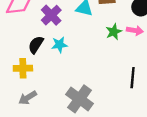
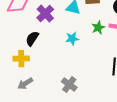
cyan star: (59, 45) -> (72, 39), moved
gray cross: (80, 99) -> (69, 85), size x0.7

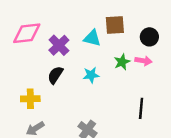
black semicircle: (32, 39) -> (55, 75), moved

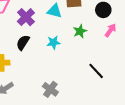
pink arrow: (143, 61) -> (110, 30), moved, turned -64
black line: (141, 108) -> (96, 71), turned -48

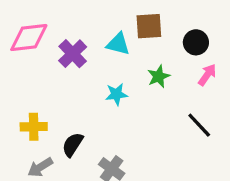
black semicircle: (23, 42) -> (73, 145), moved
black line: (96, 71) -> (199, 125), moved

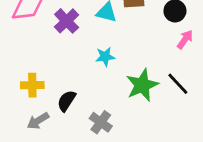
green star: (159, 76) -> (142, 85), moved, size x1.6

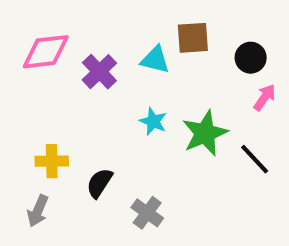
cyan star: (105, 57) -> (153, 121), turned 30
green star: (142, 85) -> (205, 133), moved
gray arrow: (38, 121) -> (38, 211), moved, turned -35

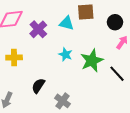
yellow cross: (52, 161) -> (14, 58), moved

